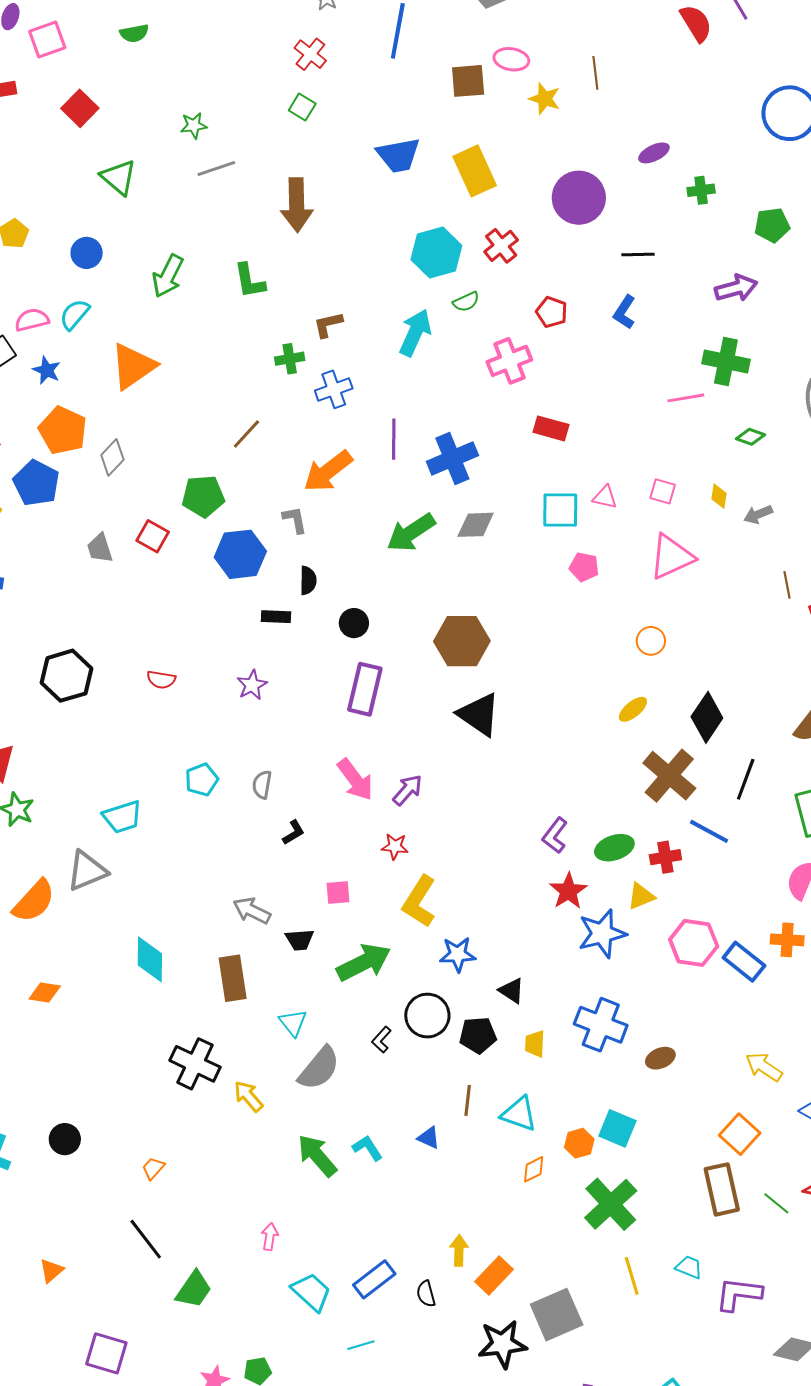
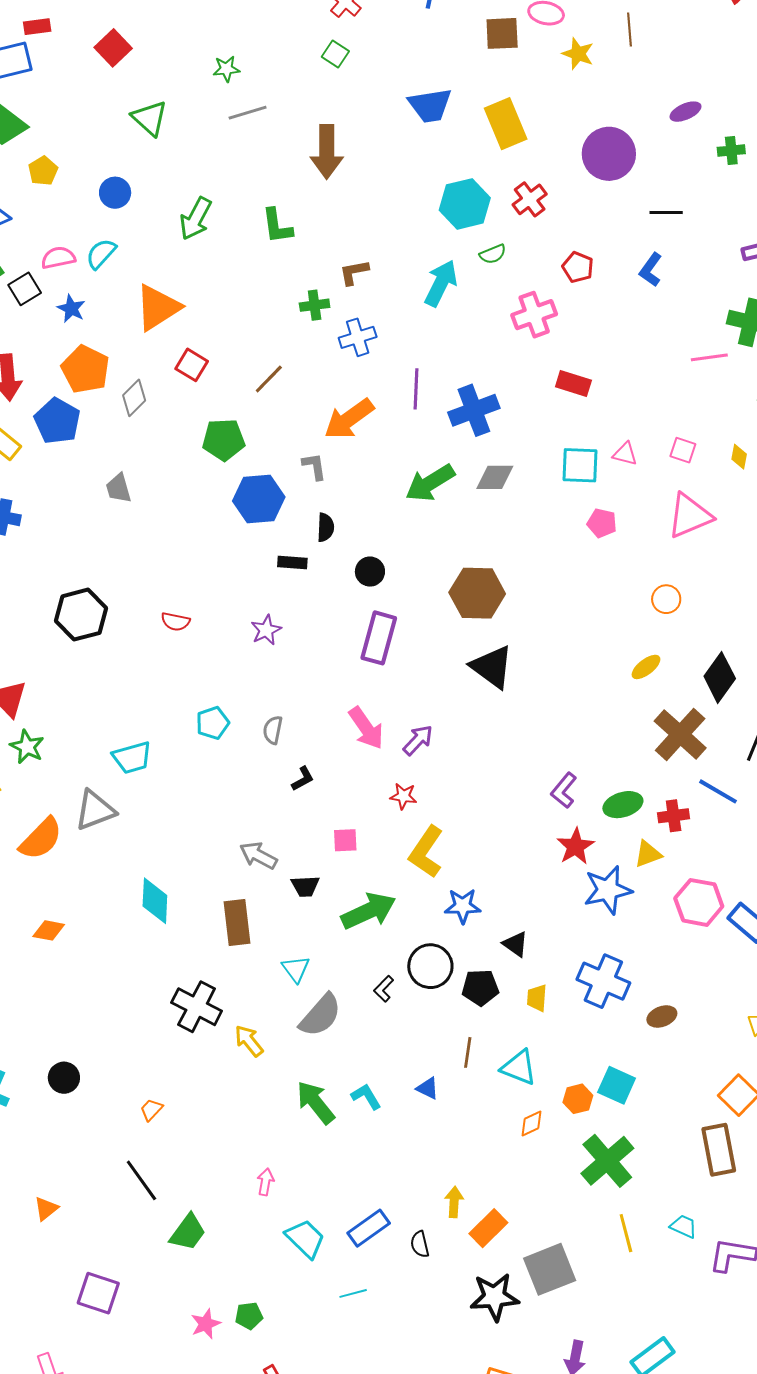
red square: (153, 536) -> (192, 365), moved

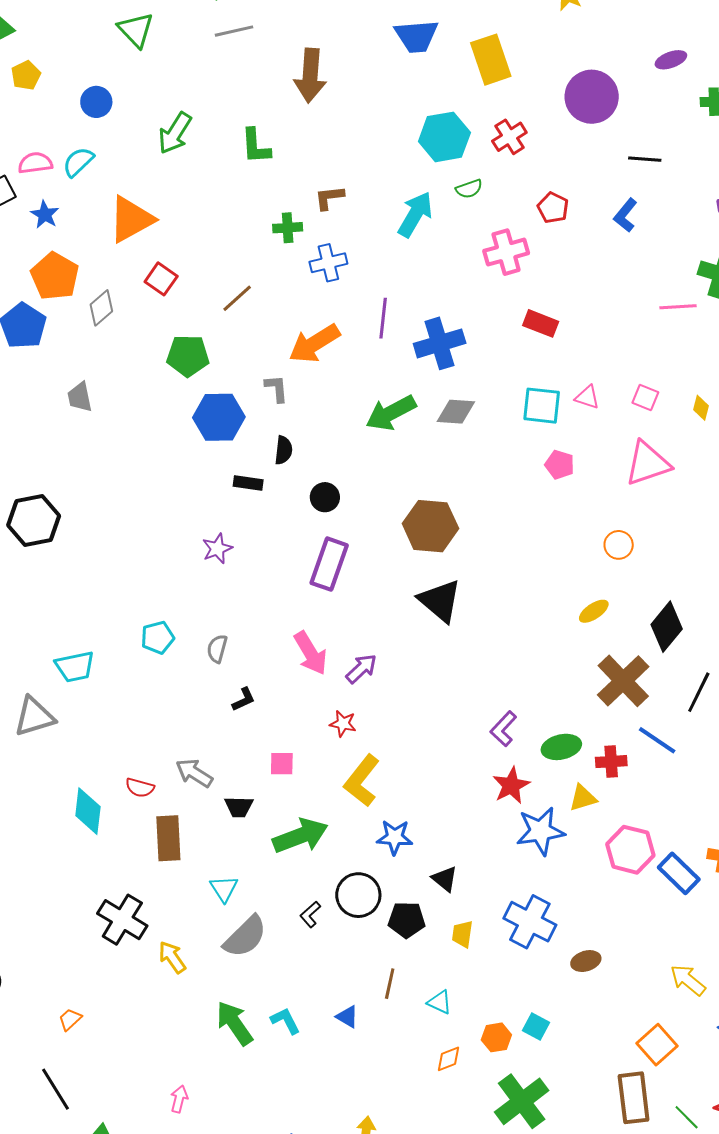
red semicircle: (175, 622) -> (140, 788), moved
cyan triangle: (519, 1068) -> (440, 1002), size x0.7
cyan square: (617, 1085) -> (536, 1027), size x0.7

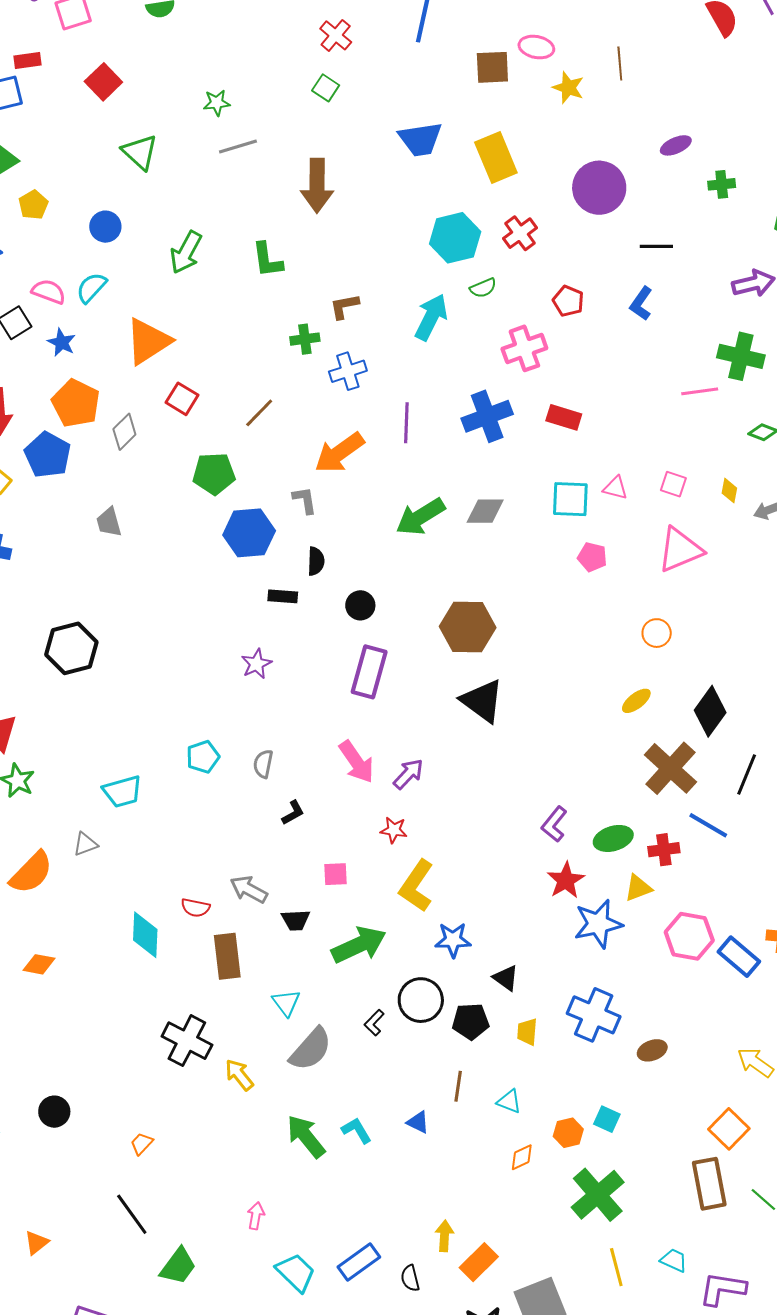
pink semicircle: (35, 163) -> (49, 292), turned 32
blue cross: (440, 343) -> (487, 416), moved
gray triangle: (34, 717) -> (85, 844), size x0.6

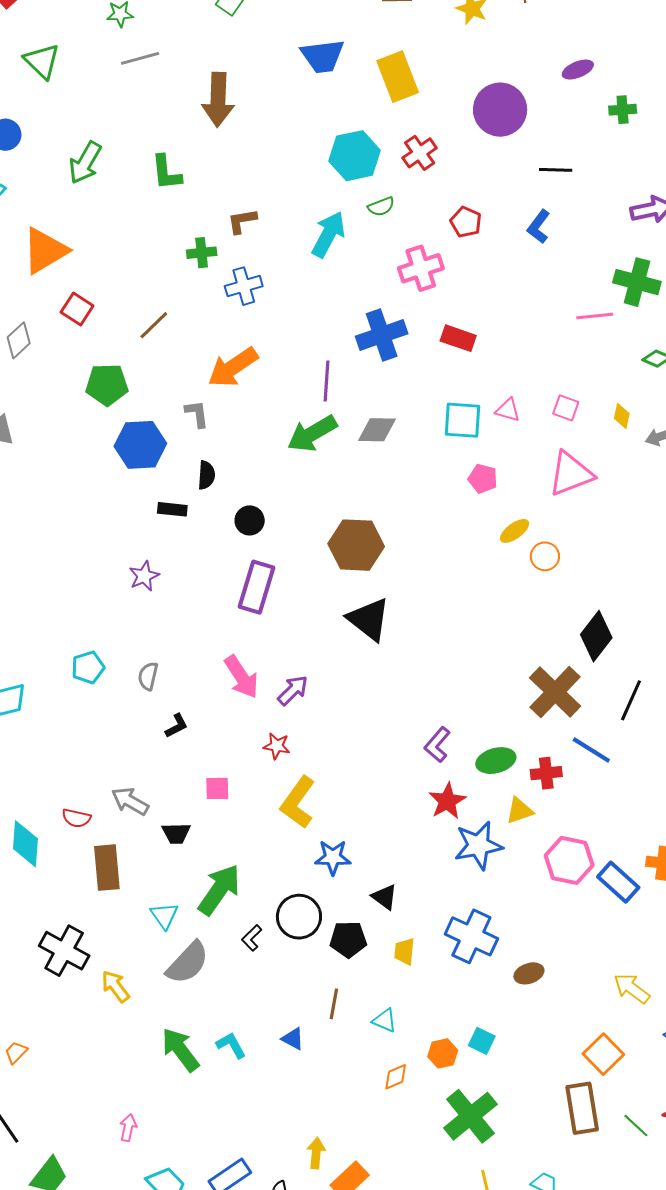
purple line: (406, 423) -> (326, 381), moved
yellow ellipse: (636, 701) -> (515, 531), moved
green arrow: (359, 945) -> (219, 890), moved, turned -32

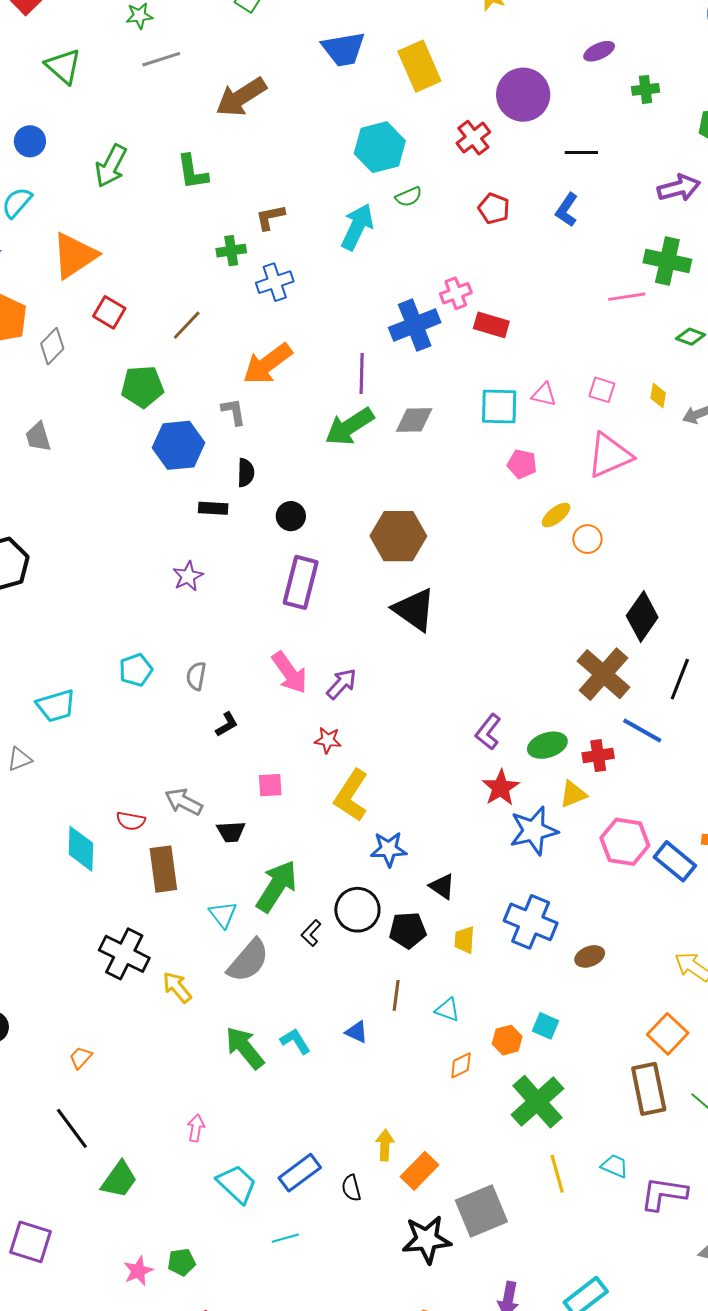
brown arrow: (218, 100) -> (241, 97), turned 58
red cross: (420, 153) -> (473, 138), moved
pink cross: (421, 268) -> (456, 293), moved, size x0.7

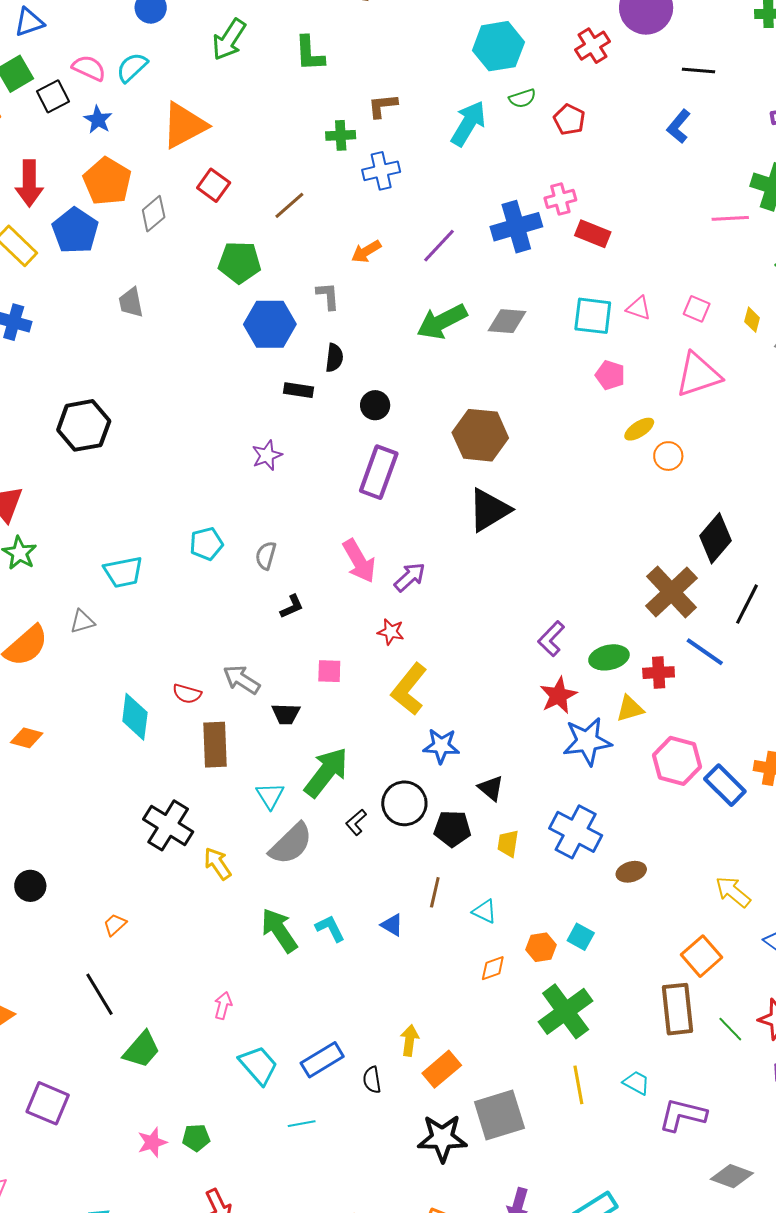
red pentagon: (494, 209) -> (569, 120), moved
orange arrow: (267, 364) -> (366, 251), size x0.6
purple line: (362, 373) -> (439, 246), moved, turned 36
black triangle: (414, 610) -> (489, 510), turned 48

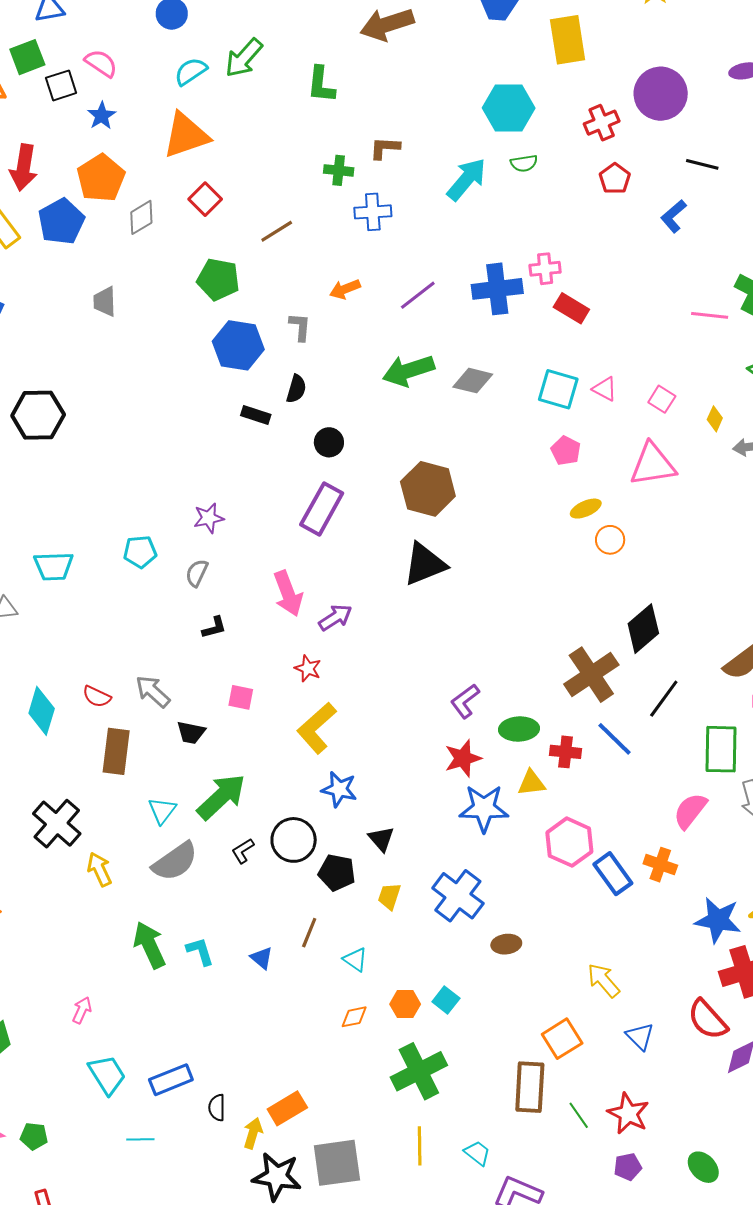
cyan semicircle: (132, 67) -> (191, 71), moved
red pentagon: (569, 120) -> (615, 179), moved
purple star: (267, 455) -> (209, 518), moved
yellow arrow: (410, 1040) -> (253, 1133), moved

